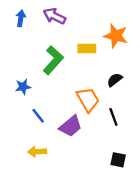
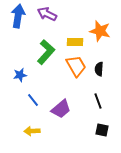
blue arrow: (21, 18) -> (18, 16), size x1.6
black semicircle: (115, 80) -> (99, 69), turned -48
orange trapezoid: (88, 100) -> (76, 66), moved
black square: (118, 160) -> (102, 130), moved

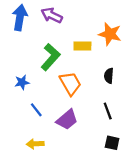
orange trapezoid: (76, 66) -> (70, 83), moved

